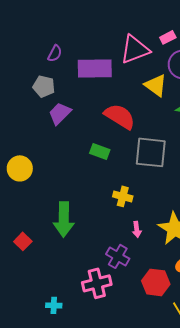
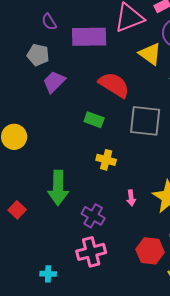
purple semicircle: (55, 53) -> (49, 22), turned 120
yellow cross: (123, 196) -> (106, 160), moved
purple cross: (118, 256) -> (93, 216), moved

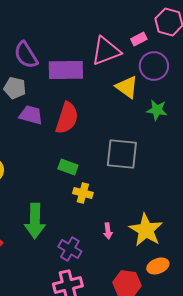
purple semicircle: (49, 22) -> (26, 55), size x1.6
purple trapezoid: (54, 82) -> (31, 115), turned 60
red semicircle: (114, 85) -> (67, 118), moved, turned 76
green rectangle: (94, 120) -> (68, 167), moved

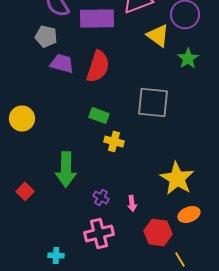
green star: (157, 110) -> (188, 58), turned 30
pink arrow: (108, 231) -> (132, 203), moved
purple cross: (70, 249) -> (101, 197), size x0.7

